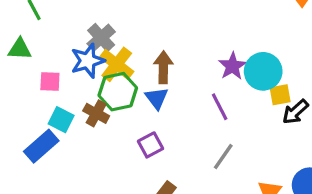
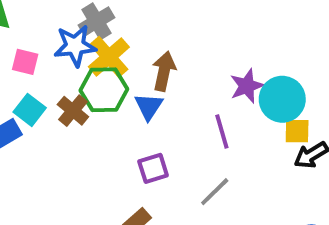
purple square: (150, 145) -> (153, 168), moved

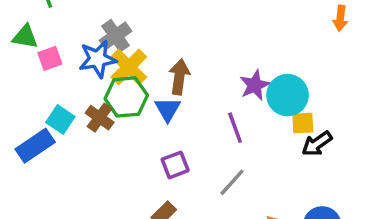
pink square: (25, 62) -> (50, 58), moved, turned -30

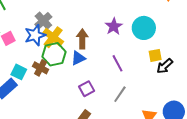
purple star: (255, 85) -> (114, 26), moved
cyan circle: (288, 95) -> (144, 28), moved
blue triangle: (168, 109) -> (78, 58), turned 42

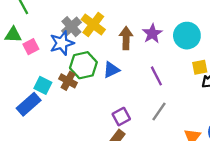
yellow cross: (53, 37) -> (93, 25), moved
brown arrow: (82, 39) -> (126, 38), moved
purple square: (87, 89) -> (121, 117), moved

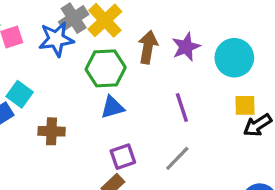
green hexagon: (83, 65) -> (106, 68), moved
blue triangle: (111, 70) -> (112, 107), moved
brown cross: (68, 81) -> (52, 131), moved, turned -36

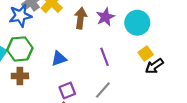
green hexagon: (106, 68) -> (20, 49), moved
yellow square: (245, 105) -> (146, 54), turned -32

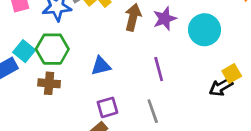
yellow square: (146, 54) -> (232, 73), moved
gray line: (103, 90) -> (153, 111), turned -66

